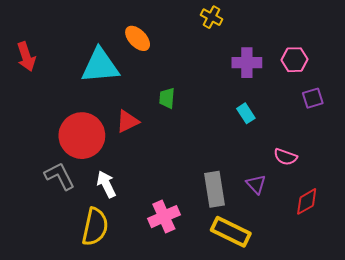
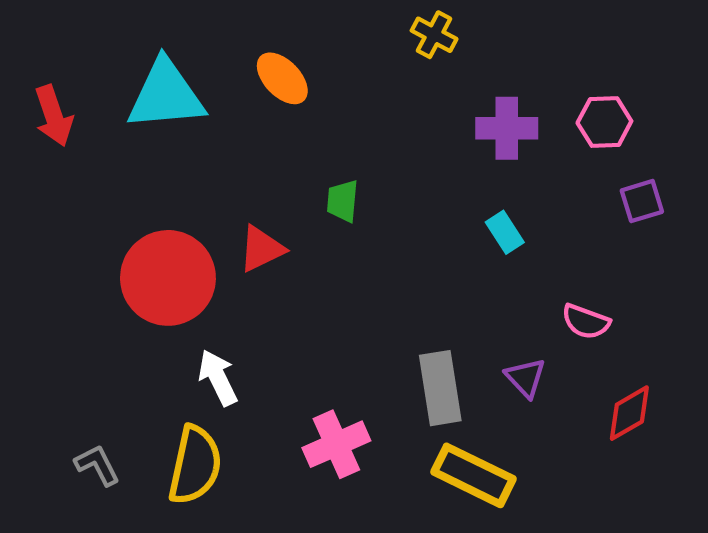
cyan triangle: (100, 66) -> (166, 95), moved
gray L-shape: (60, 176) -> (97, 465), moved, size x0.7

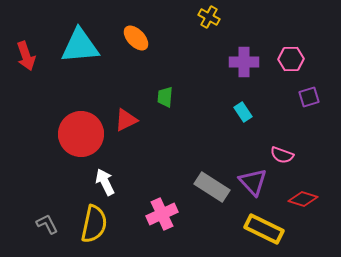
purple triangle: (525, 378) -> (253, 182), size x1.4
gray rectangle: (440, 388) -> (212, 187), turned -48
red diamond: (629, 413) -> (303, 199), turned 48
yellow rectangle: (474, 475) -> (264, 229), moved

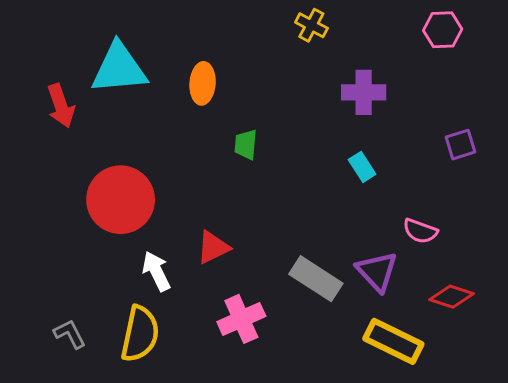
orange ellipse: (136, 38) -> (203, 83), moved, turned 48
red arrow: (26, 56) -> (61, 106), moved
pink hexagon: (291, 59) -> (443, 30), moved
red triangle: (126, 120) -> (213, 247), moved

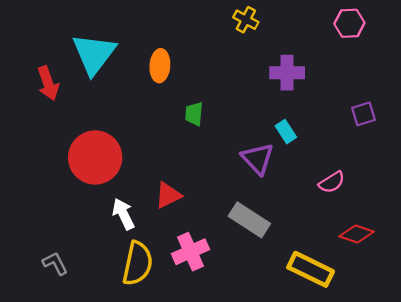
cyan triangle: (119, 68) -> (94, 54), turned -48
pink semicircle: (420, 231) -> (332, 182), turned -52
purple triangle: (377, 271) -> (258, 159), moved
yellow semicircle: (140, 334) -> (138, 263), moved

